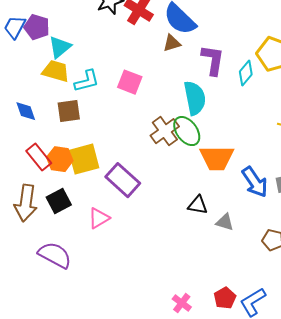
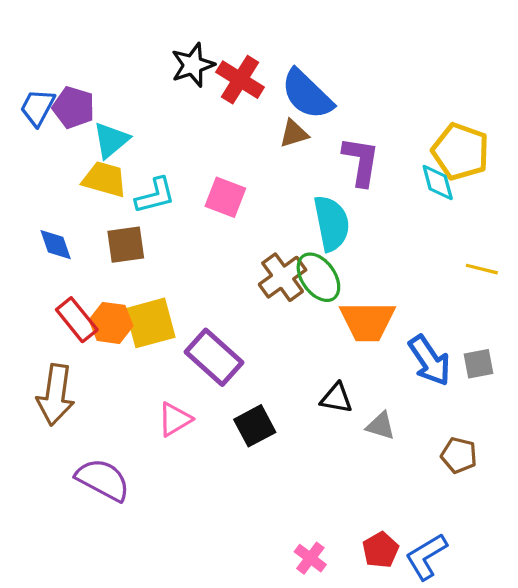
cyan diamond: (246, 73) -> (438, 183), moved, turned -55
black square: (59, 201) -> (255, 426), moved

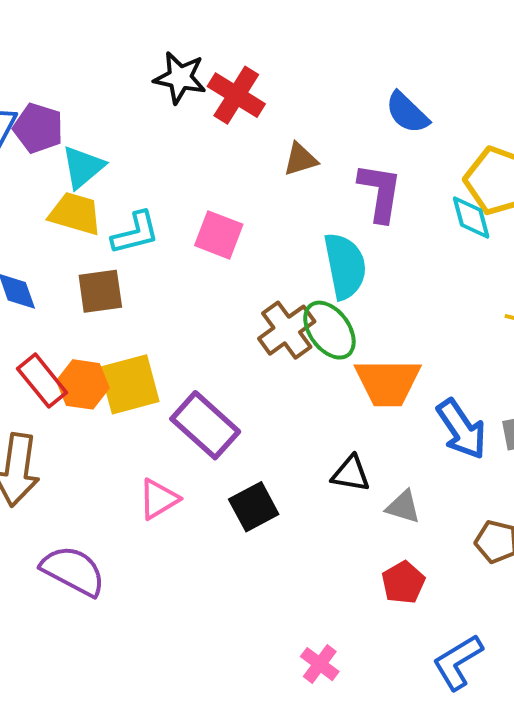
black star: (193, 65) -> (180, 78), turned 30
blue semicircle: (307, 94) -> (407, 113), moved, size x0.7
red pentagon: (381, 550) -> (403, 582), moved

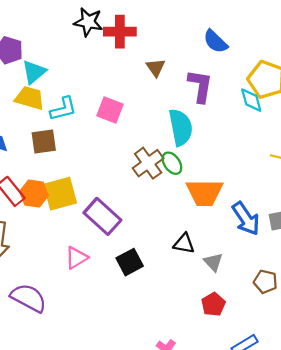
red cross: (236, 95) -> (120, 32), turned -32
brown triangle: (300, 159) -> (156, 68), turned -48
green ellipse: (329, 330) -> (172, 163), size x0.7
gray triangle: (403, 507) -> (213, 262), turned 30

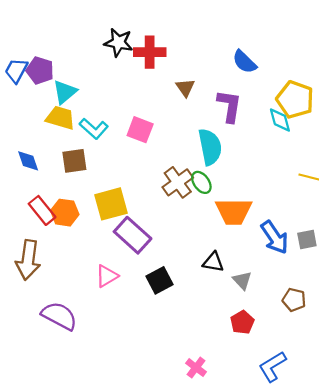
cyan L-shape: (63, 109) -> (94, 129), turned 56
yellow square: (60, 194) -> (111, 204), moved

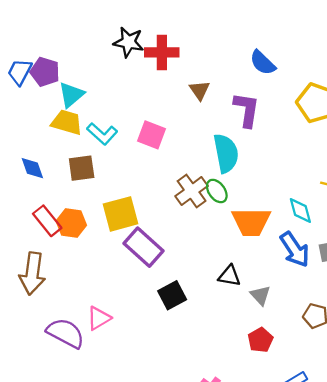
cyan diamond: (280, 120) -> (300, 210), moved
pink triangle: (107, 276) -> (99, 318), moved

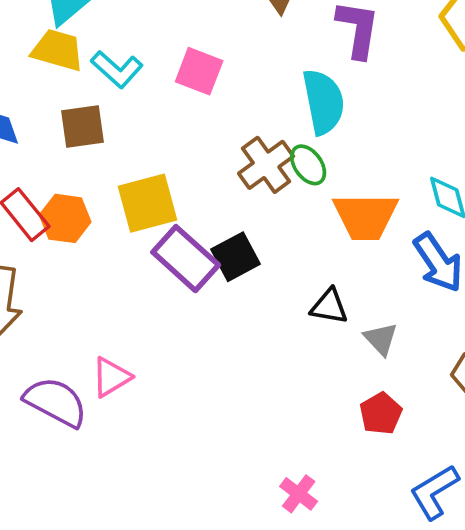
black square: (172, 295) -> (235, 257), moved

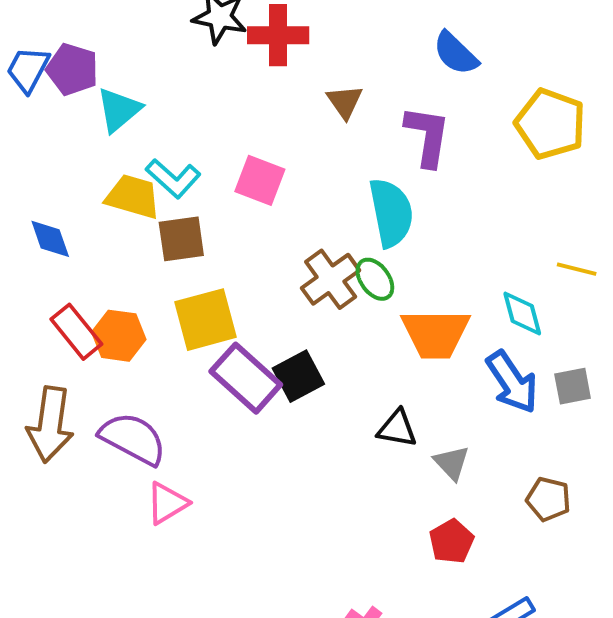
yellow trapezoid: (58, 50) -> (133, 197), moved
brown square: (82, 127) -> (181, 239), moved
purple semicircle: (56, 402) -> (133, 439), moved

